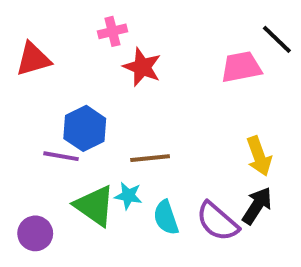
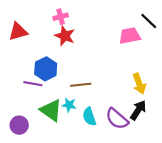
red star: (142, 67) -> (65, 36), moved

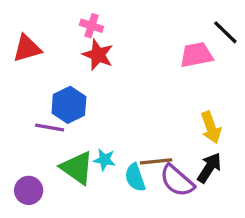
pink cross: (61, 17) -> (92, 26), turned 32
brown line: (81, 85) -> (156, 161), moved

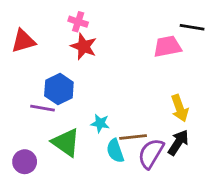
black line: (225, 32) -> (192, 27), turned -35
cyan star: (104, 160) -> (100, 123), moved
purple semicircle: (177, 181) -> (151, 153), turned 80

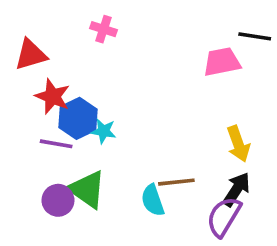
red star: (84, 46) -> (53, 96), moved
cyan star: (100, 123) -> (104, 131), moved
purple semicircle: (151, 153) -> (224, 217), moved
purple circle: (25, 162) -> (58, 200), moved

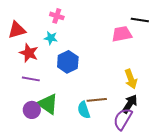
blue hexagon: (78, 118) -> (68, 62), moved
cyan star: (104, 131) -> (51, 38), moved

